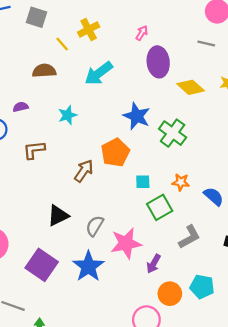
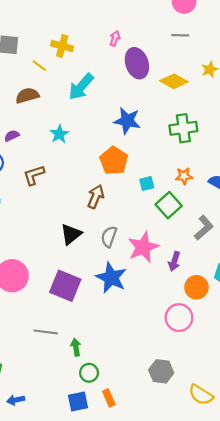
yellow cross: (89, 30) -> (62, 46), turned -35
green cross: (173, 133) -> (183, 128), moved, turned -32
brown arrow: (84, 171) -> (96, 197), moved

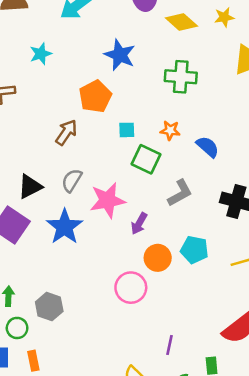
green square: (169, 205) -> (146, 159), turned -35
black triangle: (71, 234) -> (30, 187), moved
gray hexagon: (161, 371) -> (49, 307), moved

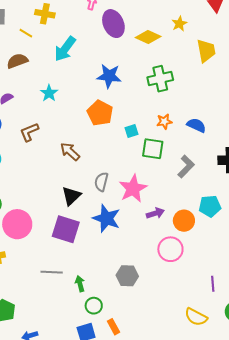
brown arrow: (66, 132) -> (70, 151), moved, turned -65
purple arrow: (139, 224) -> (155, 213), moved, turned -120
gray hexagon: (49, 307) -> (127, 276), moved

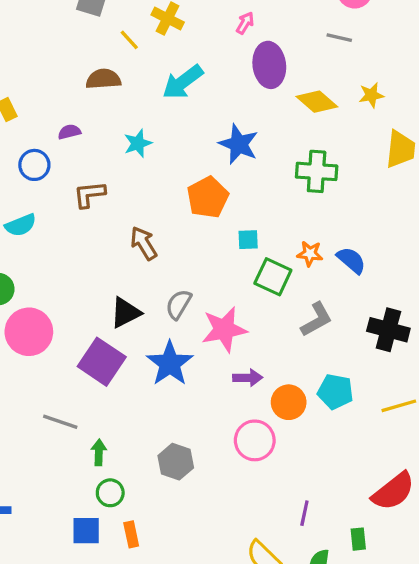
orange star: (164, 122) -> (310, 254), moved

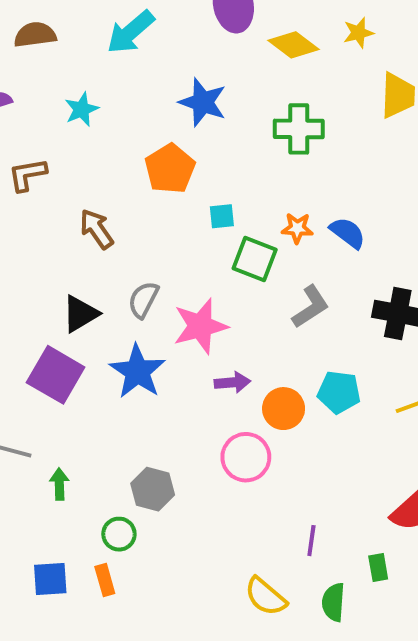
green circle: (110, 493) -> (119, 534), moved

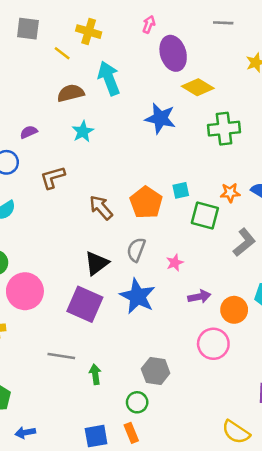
cyan arrow: (131, 32) -> (109, 78), turned 116
brown semicircle: (35, 35) -> (71, 93), moved
yellow diamond: (294, 45) -> (198, 87), moved
orange pentagon: (170, 169) -> (146, 202), moved
pink star: (200, 326) -> (175, 263), size x0.5

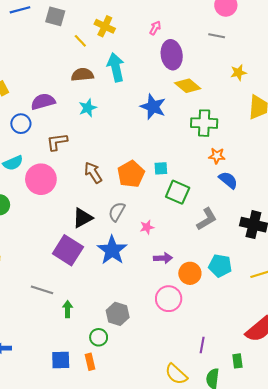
purple semicircle: (29, 132) -> (43, 102), size x1.6
orange star: (230, 193) -> (217, 156), moved
pink circle: (25, 291) -> (41, 179), moved

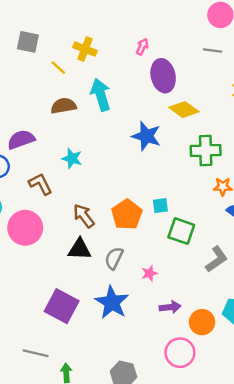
cyan star: (88, 108) -> (72, 158), moved, turned -30
brown L-shape: (57, 142) -> (40, 184), turned 75
black triangle: (83, 218) -> (80, 249), moved, turned 35

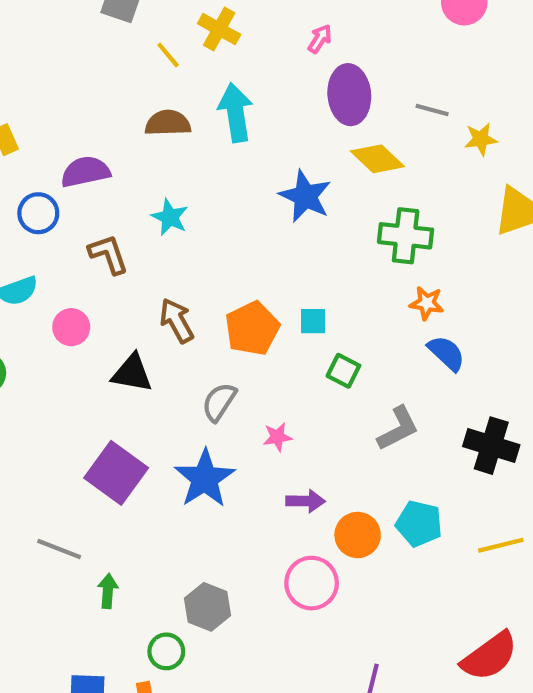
gray line: (212, 51) -> (432, 110), moved
pink circle: (25, 228) -> (71, 327), size x0.6
green square: (181, 231) -> (343, 371), size x0.7
black triangle: (80, 249) -> (132, 373), moved

